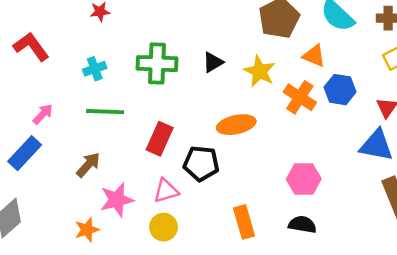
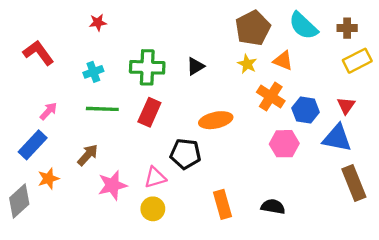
yellow star: (260, 71) -> (247, 64), moved, size x0.7
blue hexagon: (340, 90) -> (306, 110), moved
red rectangle: (160, 139) -> (149, 112), moved
pink hexagon: (304, 179) -> (284, 144), moved
orange star: (87, 230) -> (48, 179), moved

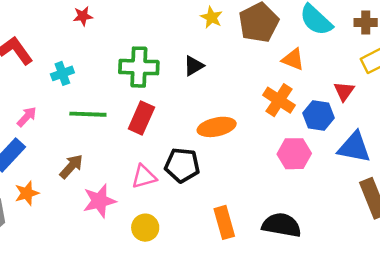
yellow star: (247, 64) -> (211, 17), moved
cyan cross: (93, 72) -> (62, 73), moved
red triangle: (346, 106) -> (344, 91), moved
pink triangle: (155, 177) -> (144, 177), moved
black semicircle: (273, 207) -> (282, 225), size x1.4

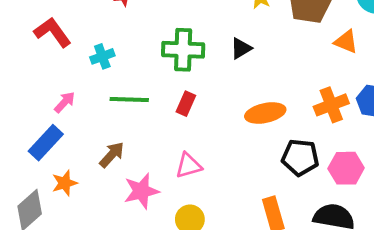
orange cross: (279, 100) -> (331, 105), moved, turned 36
red rectangle: (141, 118) -> (186, 104), size x0.7
pink hexagon: (294, 154) -> (346, 168), moved
black pentagon: (182, 165) -> (300, 157), moved

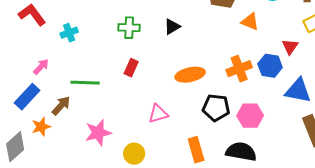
green cross: (183, 50) -> (129, 28), size x0.7
green line: (129, 100) -> (85, 83), moved
brown arrow: (112, 155) -> (61, 106), moved
pink triangle: (189, 166) -> (158, 114), moved

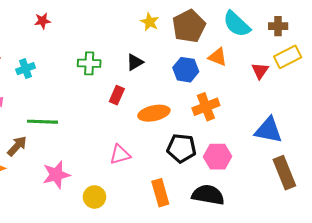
red triangle: (290, 47) -> (260, 71), moved
blue hexagon: (270, 66) -> (186, 70), moved
red rectangle: (131, 68) -> (117, 95), moved

